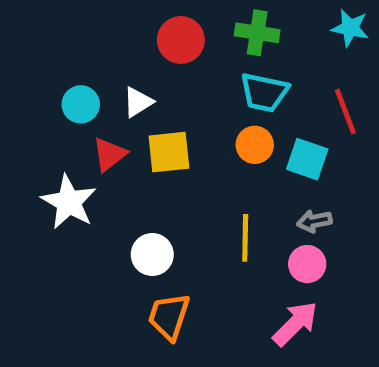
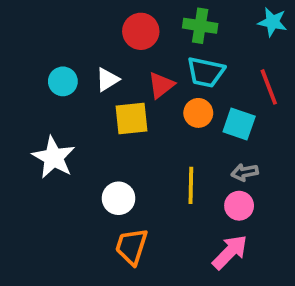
red triangle: (109, 154) -> (161, 85), moved

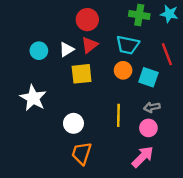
green cross: (200, 26) -> (139, 15), moved
red triangle: (161, 85) -> (90, 45), moved

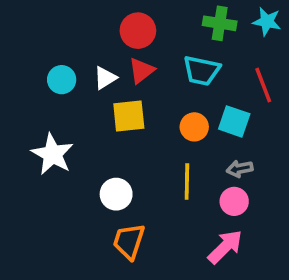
orange circle: (123, 70) -> (194, 127), moved

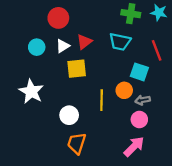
red circle: (138, 31) -> (58, 18), moved
orange circle: (194, 127) -> (124, 90), moved
yellow line: (187, 181) -> (102, 100), moved

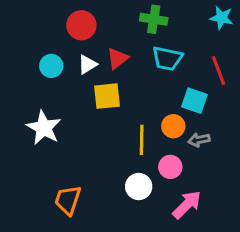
green cross: (131, 14) -> (154, 19), moved
white circle: (69, 115) -> (139, 187), moved
pink circle: (139, 120) -> (170, 167), moved
orange trapezoid: (77, 143) -> (68, 200), moved

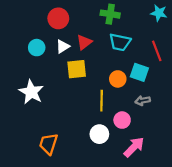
orange circle: (173, 126) -> (118, 79), moved

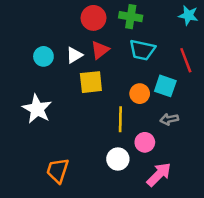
red circle: (58, 18) -> (93, 18), moved

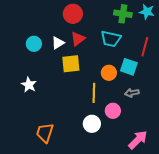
green cross: (131, 17) -> (123, 14), moved
red line: (186, 60) -> (145, 47), turned 36
white star: (37, 109) -> (29, 85), size x0.7
pink arrow: (159, 174) -> (138, 140), moved

